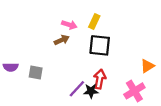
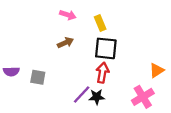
yellow rectangle: (94, 22) -> (100, 23), turned -48
pink arrow: (69, 25) -> (68, 15), moved
red arrow: (100, 79) -> (102, 73), moved

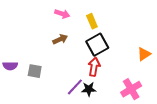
black square: (106, 48) -> (97, 45), turned -35
orange triangle: (157, 70) -> (144, 54), moved

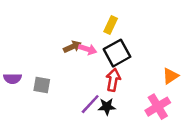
pink arrow: (62, 14) -> (88, 49), moved
yellow rectangle: (92, 21) -> (111, 25), turned 48
orange triangle: (144, 54) -> (171, 76), moved

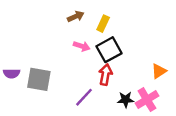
brown arrow: (72, 47) -> (76, 16), moved
gray square: (42, 85) -> (39, 79), size x1.5
black star: (107, 107) -> (126, 100), moved

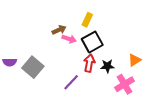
brown arrow: (76, 16) -> (59, 30), moved
gray square: (39, 79) -> (33, 67), turned 30
black star: (126, 100) -> (107, 66), moved

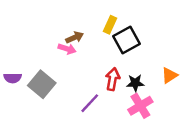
pink arrow: (69, 39) -> (67, 49), moved
black square: (92, 42) -> (126, 40), moved
pink cross: (125, 84) -> (140, 106), moved

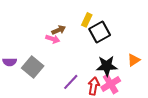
red arrow: (113, 79) -> (94, 86), moved
black star: (135, 83) -> (107, 66), size x1.5

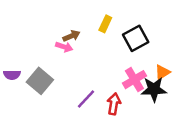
black square: (100, 32) -> (136, 38), moved
black star: (107, 66) -> (154, 89), moved
pink cross: (111, 84) -> (134, 80), moved

